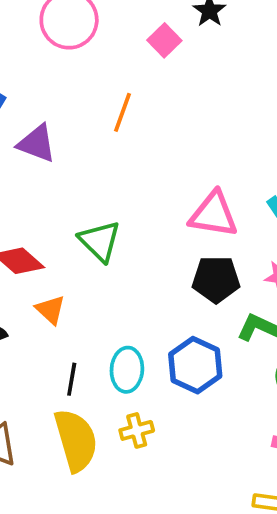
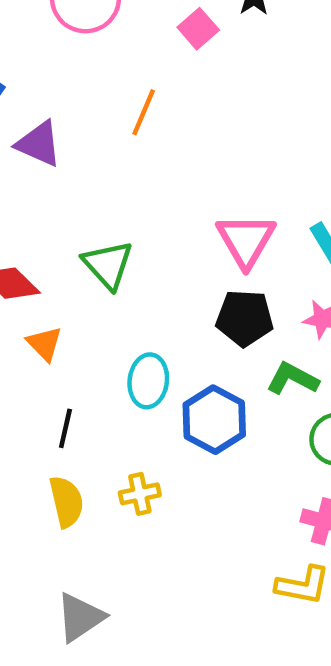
pink triangle: (214, 214) -> (246, 240), turned 48
cyan ellipse: (127, 370) -> (148, 381), moved
yellow semicircle: (76, 440) -> (66, 502), size x0.7

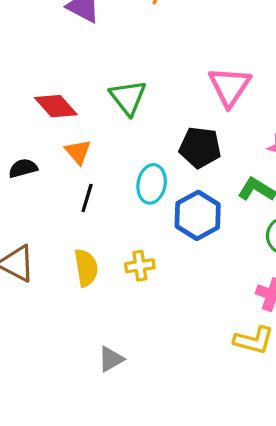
black pentagon: (245, 318) -> (200, 147), moved
black line: (65, 428) -> (87, 198), moved
gray triangle: (80, 617) -> (111, 359), moved, size x0.7

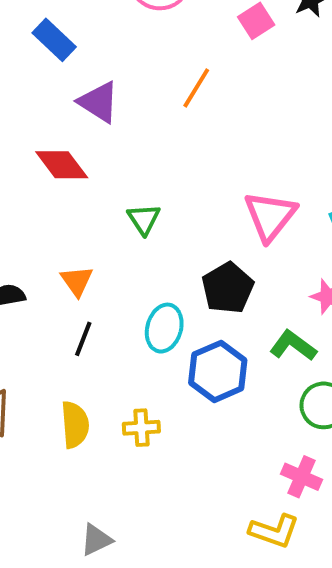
green triangle: (128, 97) -> (144, 219), size x0.7
red diamond: (56, 106) -> (62, 165), moved
black pentagon: (200, 147) -> (228, 288), turned 30

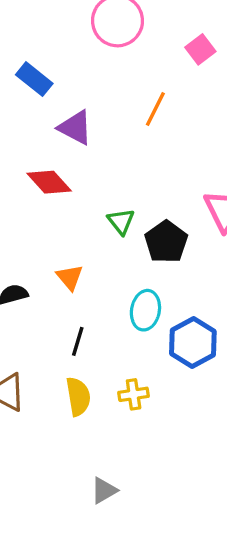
black pentagon: (228, 288) -> (166, 242), moved
black line: (83, 339) -> (78, 341), moved

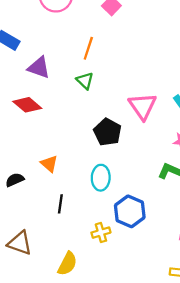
green triangle: (121, 221) -> (85, 81), moved
blue hexagon: (193, 342) -> (130, 211), moved
yellow semicircle: (78, 397) -> (67, 264), moved, turned 45

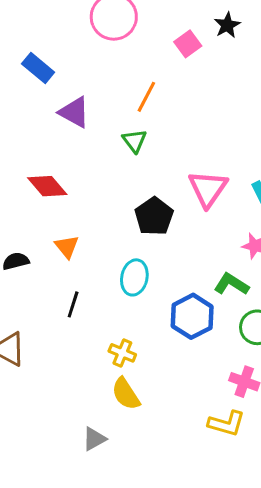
red diamond: (27, 105) -> (47, 186), moved
blue hexagon: (130, 211) -> (192, 316), moved
yellow cross: (101, 233) -> (122, 353), turned 30
yellow semicircle: (67, 264) -> (126, 394), moved, turned 110

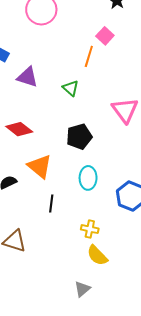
pink square: (188, 44) -> (105, 36), moved
orange line: (146, 97) -> (89, 56), moved
black pentagon: (154, 216) -> (79, 137), moved, turned 30
orange triangle: (67, 247) -> (40, 166), size x1.5

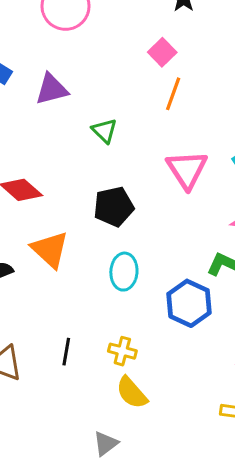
orange line: (89, 56) -> (173, 94), moved
purple triangle: (27, 77) -> (52, 89), moved, turned -35
black line: (51, 203) -> (66, 352), moved

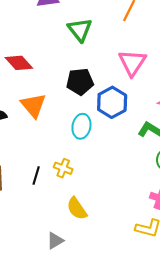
green triangle: (105, 131) -> (80, 30), size x1.4
blue hexagon: (189, 303) -> (112, 102), moved
yellow cross: (122, 351) -> (63, 168), moved

